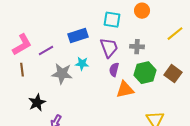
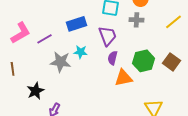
gray cross: (137, 47) -> (137, 20), moved
brown line: (22, 70) -> (13, 69), moved

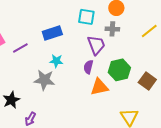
purple trapezoid: (108, 36) -> (96, 45), moved
gray star: (61, 62) -> (44, 80), moved
brown square: (172, 62) -> (147, 81), moved

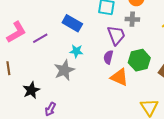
blue rectangle: (52, 33) -> (72, 23), turned 48
gray star: (44, 80) -> (64, 70), turned -30
orange triangle: (99, 87) -> (119, 77), turned 36

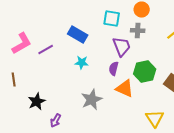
gray star: (64, 70) -> (92, 100), moved

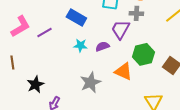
purple trapezoid: (122, 46) -> (120, 29), turned -130
purple semicircle: (114, 68) -> (102, 46), moved, turned 56

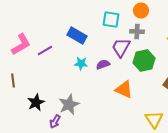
green hexagon: (143, 54) -> (144, 60), moved
gray star: (90, 82) -> (69, 104), moved

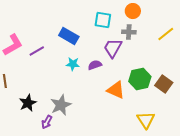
green hexagon: (144, 60) -> (140, 79), moved

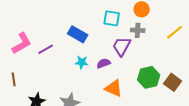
orange triangle: (116, 90) -> (114, 88), moved

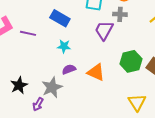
purple line: (46, 49) -> (28, 33), turned 42
purple semicircle: (104, 63) -> (69, 69), moved

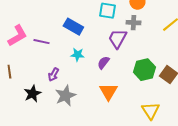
purple semicircle: (69, 69) -> (103, 63), moved, turned -32
orange triangle: (96, 72) -> (108, 92), moved, turned 36
purple arrow: (38, 104) -> (53, 75), moved

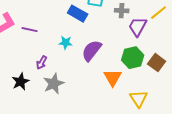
blue rectangle: (73, 27) -> (78, 14), moved
purple trapezoid: (117, 39) -> (138, 27), moved
purple semicircle: (103, 63) -> (92, 51), size x1.6
orange triangle: (108, 92) -> (113, 78), moved

